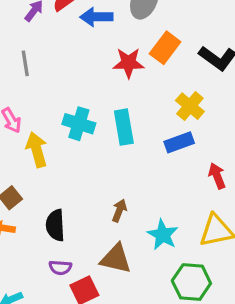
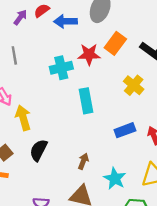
cyan cross: (79, 124) -> (61, 68), moved, turned -30
blue rectangle: (179, 142) -> (125, 130), moved
black semicircle: (55, 225) -> (39, 150), moved, turned 30

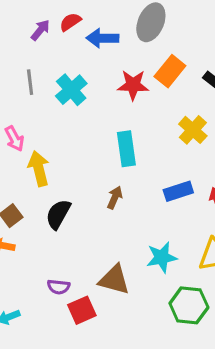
cyan cross: (61, 68) -> (71, 90), moved, turned -30
brown arrow: (83, 161) -> (115, 198), moved
cyan star: (115, 178) -> (162, 257), turned 30

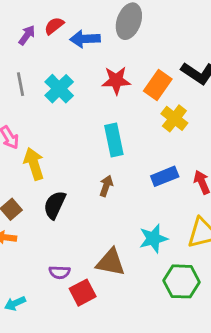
orange rectangle: (170, 71) -> (158, 85), moved

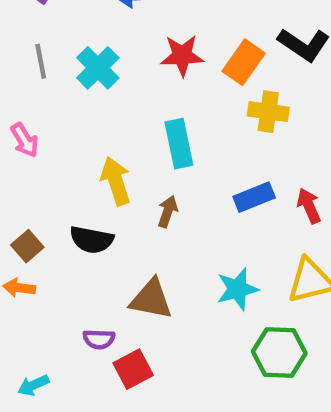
yellow cross: (174, 118) -> (268, 112), turned -30
yellow arrow: (34, 164) -> (116, 181), moved
black semicircle: (55, 205) -> (92, 240), turned -104
brown triangle: (111, 262) -> (151, 299), moved

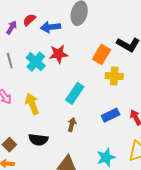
red star: (182, 56) -> (58, 54), moved
cyan rectangle: (179, 144) -> (75, 93), turned 50
yellow arrow: (116, 181) -> (32, 104), moved

